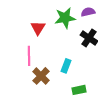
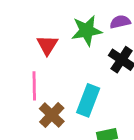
cyan rectangle: (66, 66) -> (88, 100), size x1.5

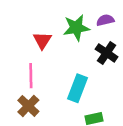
brown cross: (52, 115) -> (28, 106), moved

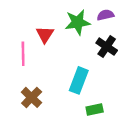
pink line: (31, 76) -> (23, 54), moved

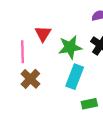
green star: (78, 22) -> (70, 47), moved
brown cross: (32, 97) -> (30, 79), moved

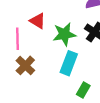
red triangle: (43, 34) -> (38, 21), turned -30
green rectangle: (89, 104) -> (83, 90), turned -48

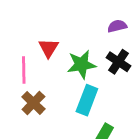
red triangle: (38, 21) -> (49, 48), turned 30

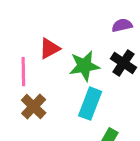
red triangle: (49, 48) -> (50, 48), turned 30

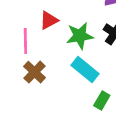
cyan rectangle: (90, 104) -> (85, 69), turned -72

